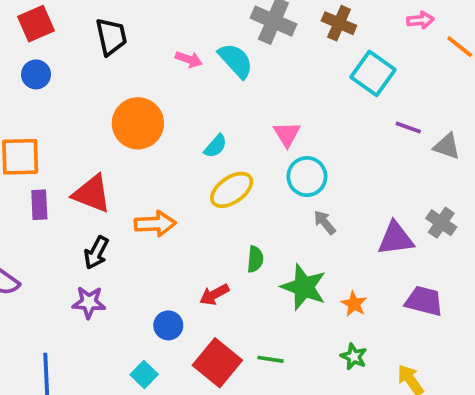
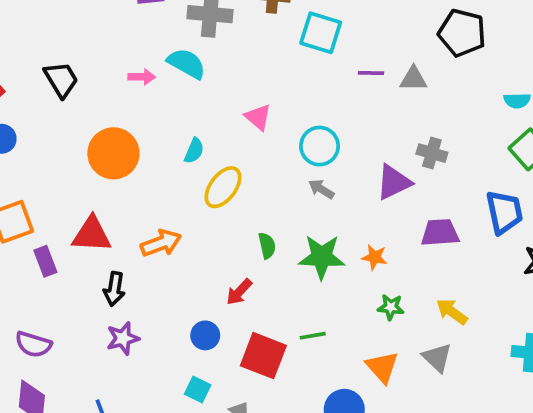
cyan circle: (307, 177) -> (320, 146), moved

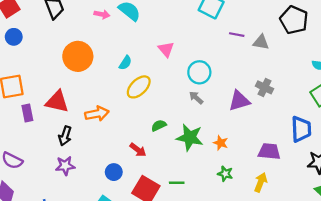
purple trapezoid: (440, 233) -> (269, 151), moved
green semicircle: (267, 246) -> (159, 125), turned -112
red arrow: (239, 292) -> (138, 150), turned -105
yellow arrow: (452, 312) -> (261, 182), turned 66

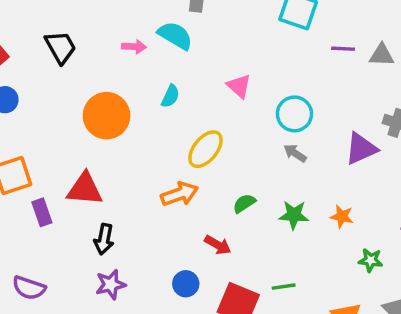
cyan semicircle: (125, 63) -> (170, 96), moved
orange arrow: (97, 114) -> (180, 194), moved
green star: (190, 137) -> (294, 215), size x0.7
green star: (225, 174) -> (371, 260), moved

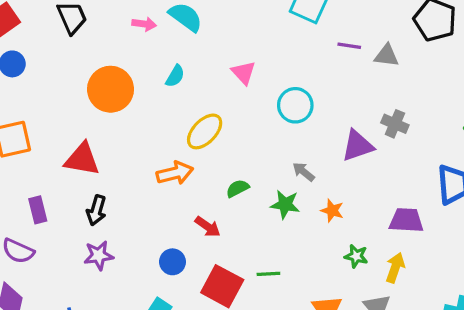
gray arrow: (295, 153) -> (304, 172), moved
purple rectangle: (42, 212) -> (38, 210), moved

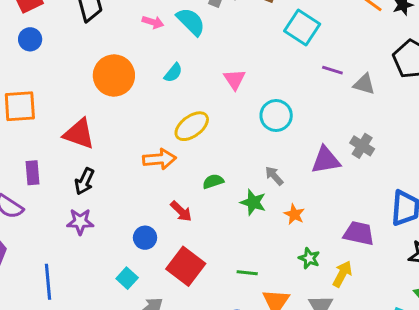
green line: (268, 274) -> (247, 273), moved

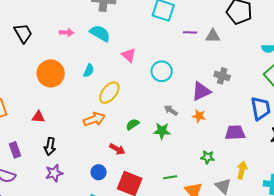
cyan semicircle: (191, 22) -> (100, 33), moved
cyan semicircle: (173, 73) -> (89, 71), moved
red triangle: (79, 134) -> (38, 117), size x0.6
orange star: (294, 214) -> (199, 116), moved
yellow arrow: (342, 274) -> (242, 170), moved

